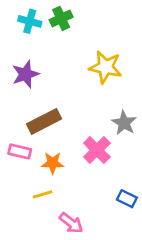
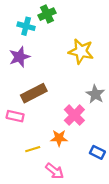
cyan cross: (30, 21) -> (26, 26), moved
orange star: (53, 163) -> (59, 138), moved

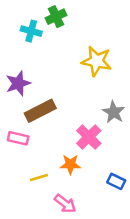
purple star: (20, 57) -> (18, 83), moved

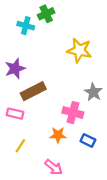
pink cross: (89, 137) -> (73, 113), turned -30
yellow line: (39, 178) -> (20, 146), moved, turned -40
blue rectangle: (116, 181) -> (88, 140), moved

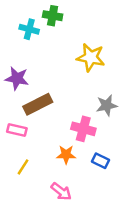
green cross: (46, 14) -> (53, 16), turned 35
purple star: (15, 69) -> (17, 78), turned 30
gray star: (93, 92) -> (107, 105), turned 30

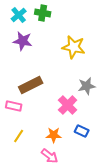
cyan cross: (29, 29) -> (19, 15), moved, turned 35
purple star: (17, 78) -> (23, 41), moved
pink cross: (83, 129) -> (68, 105), turned 30
orange star: (66, 155) -> (54, 135), moved

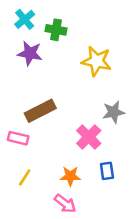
green cross: (43, 13) -> (56, 30), moved
blue rectangle: (82, 131) -> (107, 171), turned 56

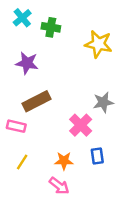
purple star: (30, 53) -> (27, 63), moved
yellow star: (97, 61) -> (98, 44), moved

